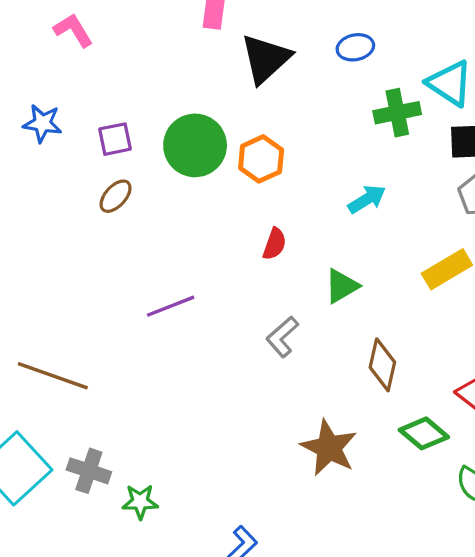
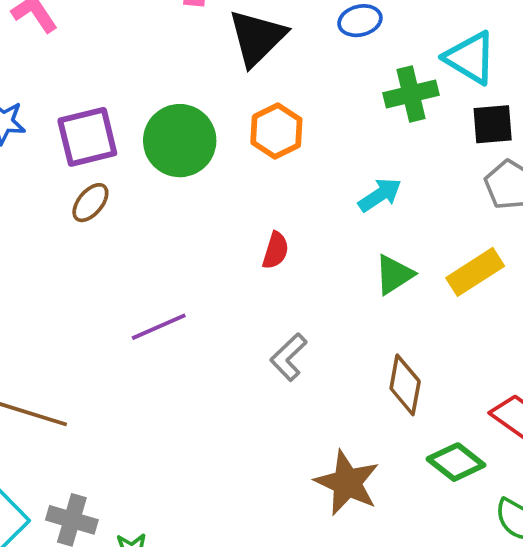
purple square: (115, 139) -> (87, 137), size x1.5
orange hexagon: (261, 159) -> (276, 131), moved
green triangle: (342, 286) -> (394, 275), moved

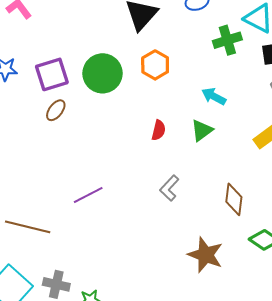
cyan arrow: (380, 195) -> (214, 96), turned -115
green triangle: (394, 275) -> (202, 130), moved
purple line: (159, 327) -> (88, 195), moved

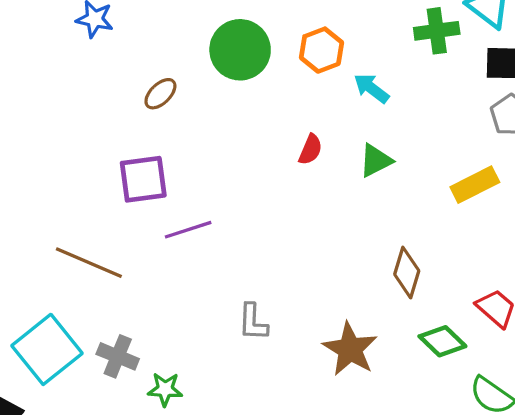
purple square: (52, 74) -> (143, 179), moved
cyan arrow: (214, 96) -> (371, 88), moved
gray L-shape: (169, 188) -> (253, 322), moved, turned -50

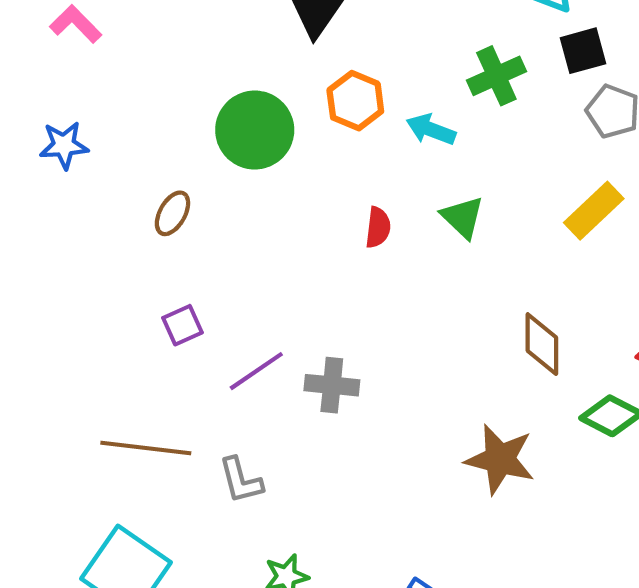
green cross: (437, 31) -> (496, 76), moved
green triangle: (376, 161) -> (463, 217), turned -33
purple square: (143, 179) -> (182, 325), size x0.6
gray L-shape: (253, 322) -> (241, 480), moved
gray cross: (118, 356) -> (332, 385), moved

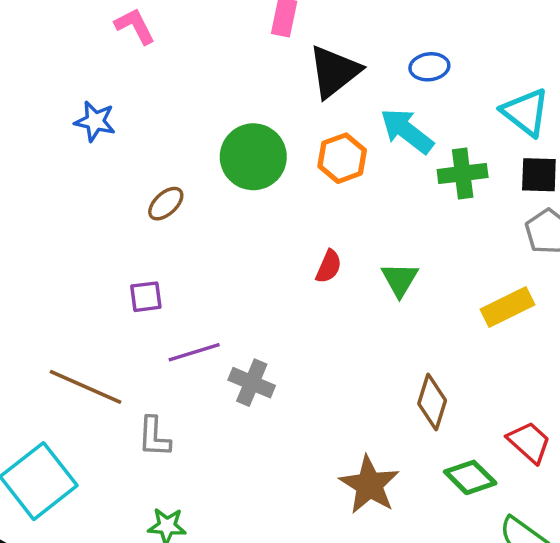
cyan arrow: (431, 129) -> (407, 131), moved, size x1.4

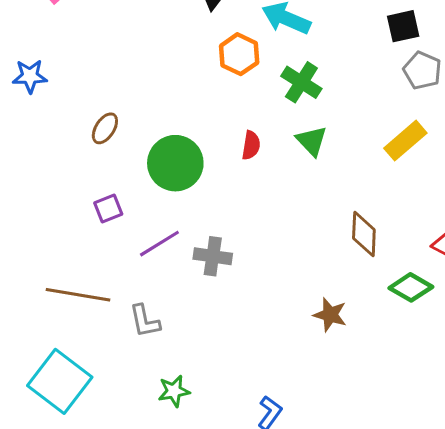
green circle: (253, 157) -> (175, 163), moved
green cross: (463, 174) -> (301, 82), moved, turned -36
brown star: (369, 485) -> (330, 315), size x0.7

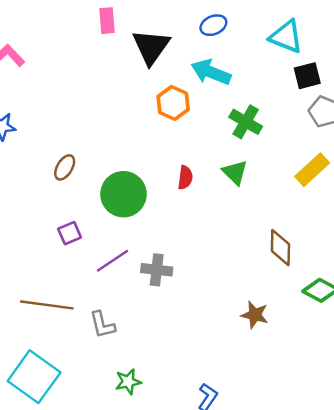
green cross: (301, 82) -> (246, 122), moved

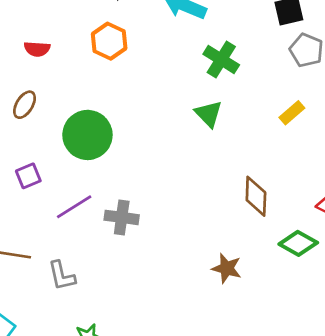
orange hexagon: (173, 103) -> (109, 41), moved
yellow rectangle: (312, 170) -> (292, 113), size x0.7
red semicircle: (185, 178) -> (37, 49), moved, turned 85

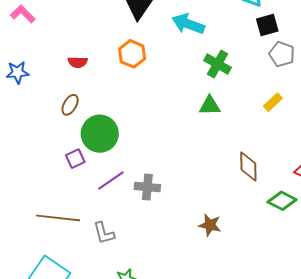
green triangle: (209, 114) -> (210, 106), turned -45
green circle: (87, 135) -> (100, 134), moved
brown star: (227, 268) -> (210, 225), moved

